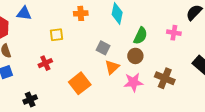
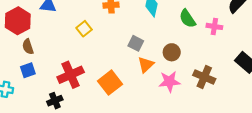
yellow square: (56, 35) -> (84, 29), turned -32
green semicircle: (140, 36) -> (187, 19), moved, turned 120
red cross: (45, 63) -> (71, 75), moved, size x1.6

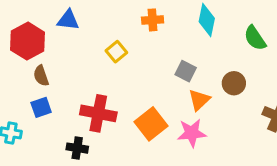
red cross: (71, 75) -> (98, 113), turned 35
pink star: (169, 81) -> (192, 133), moved
black cross: (55, 101) -> (77, 148), turned 32

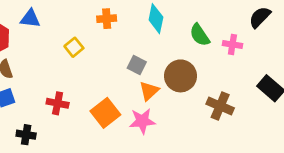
brown circle: (234, 83) -> (181, 76), size x1.5
red cross: (98, 113) -> (58, 103), size x0.7
black cross: (77, 148) -> (26, 135), moved

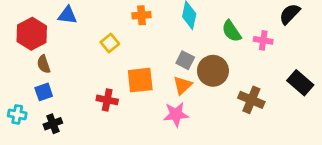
gray square: (137, 65) -> (185, 60), moved
red cross: (58, 103) -> (107, 100), moved
orange square: (105, 113) -> (140, 80), moved, turned 32
black cross: (26, 135) -> (53, 124), moved, turned -30

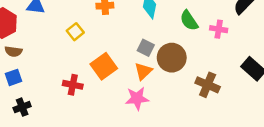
brown semicircle: (44, 64) -> (13, 51), turned -63
orange square: (140, 80) -> (104, 66), turned -30

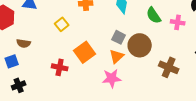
brown semicircle: (13, 51) -> (24, 43), moved

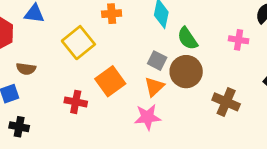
green semicircle: (154, 15) -> (187, 38), moved
yellow square: (62, 24) -> (78, 43), size x1.6
black cross: (19, 85) -> (19, 127), turned 32

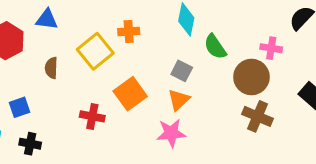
orange cross: (112, 14) -> (129, 32), moved
brown semicircle: (26, 69) -> (51, 68), moved, turned 84
brown circle: (186, 72) -> (251, 77), moved

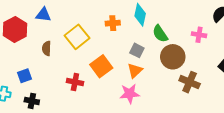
orange cross: (129, 32) -> (113, 23), moved
brown circle: (251, 77) -> (173, 57), moved

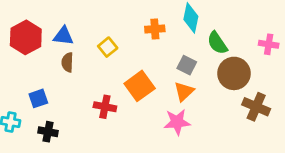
blue triangle: (43, 15) -> (63, 36), moved
yellow square: (77, 37) -> (108, 47), size x0.6

